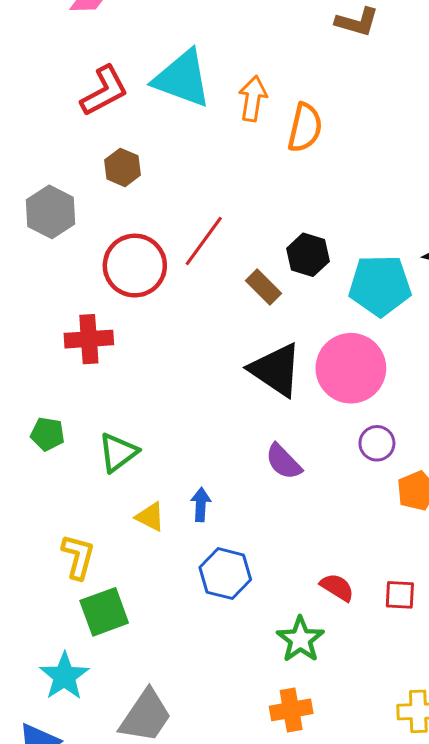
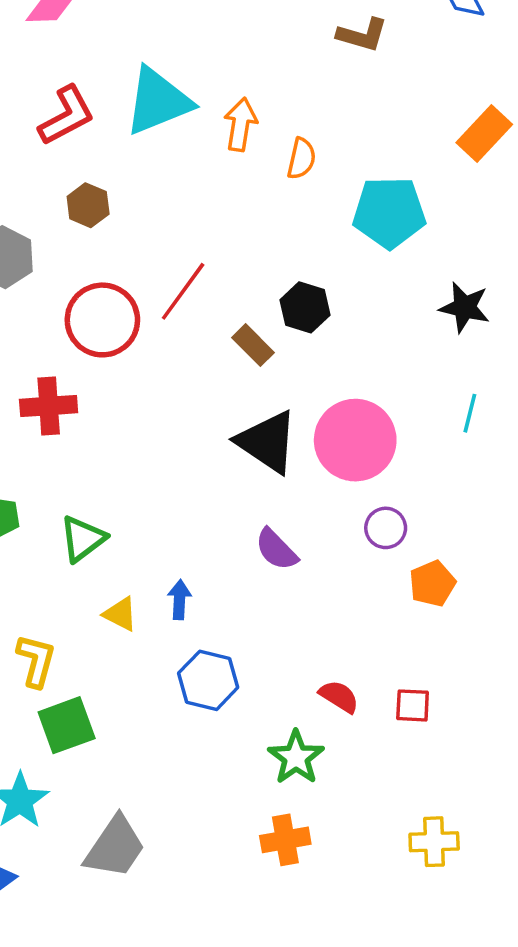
cyan triangle: (182, 79) -> (158, 101), turned -42
orange semicircle: (305, 128) -> (301, 159), size x0.7
cyan pentagon: (380, 285) -> (389, 212), moved

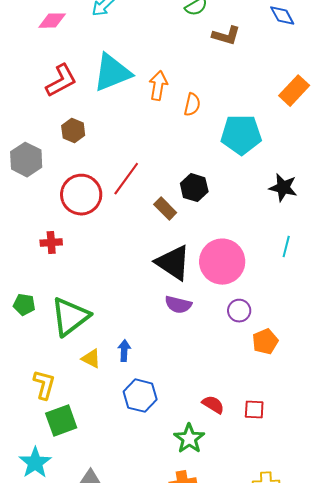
red cross: (49, 406) -> (51, 243), size x0.7
green triangle: (83, 539) -> (70, 317), size x1.5
purple semicircle: (276, 549) -> (178, 305), moved, turned -32

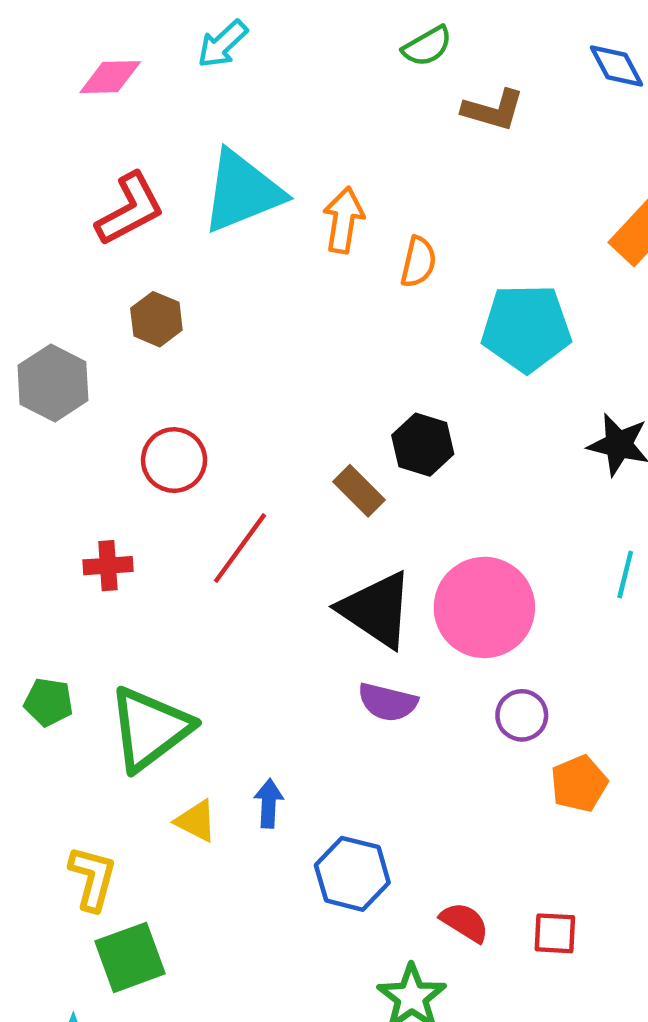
red line: (126, 179) -> (240, 548), moved
red circle: (81, 195) -> (174, 460), size x0.7
blue hexagon: (140, 396) -> (352, 874), moved

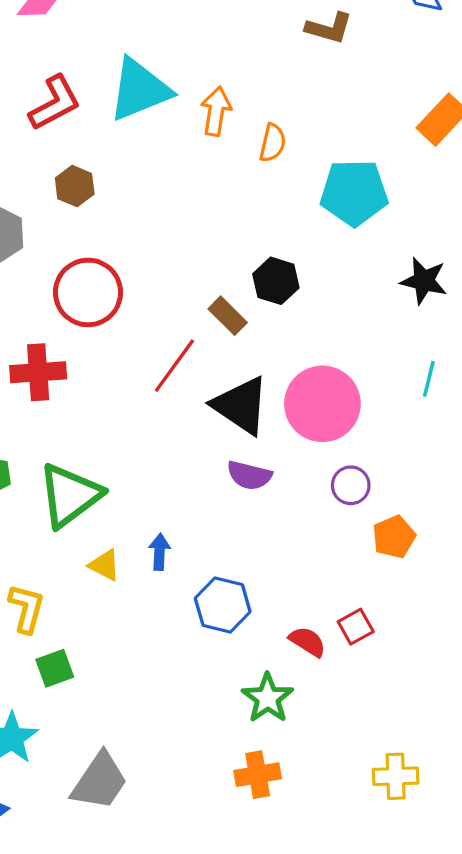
red circle: (174, 460) -> (88, 292), size x1.4
red line: (240, 548) -> (174, 366), moved
red cross: (108, 566) -> (38, 372), size x1.5
red square: (555, 933) -> (356, 627), moved, turned -32
green square: (130, 957) -> (55, 668), size x0.7

